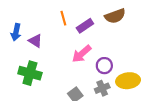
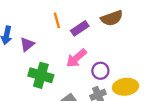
purple triangle: (35, 41) -> (27, 44), turned 48
green cross: (30, 73) -> (41, 75), moved

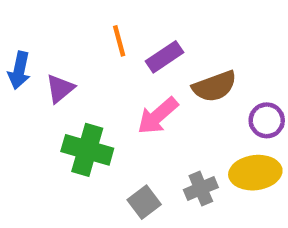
brown semicircle: (112, 18) -> (214, 86), moved
purple circle: (100, 71) -> (267, 120), moved

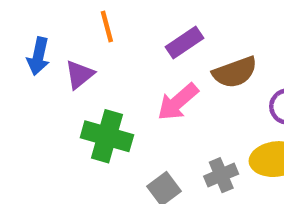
orange line: (119, 41) -> (107, 27), moved

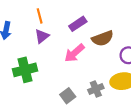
purple triangle: (79, 75) -> (42, 36), moved
green cross: (107, 136) -> (25, 70), moved, turned -30

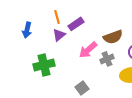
purple rectangle: (78, 24) -> (76, 24), moved
gray cross: (96, 89) -> (107, 59), moved

